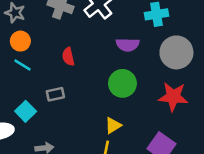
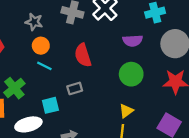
red semicircle: (68, 57) -> (83, 55), size x1.5
cyan square: (26, 111) -> (50, 105), turned 36

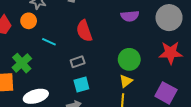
orange circle: (41, 46) -> (29, 21), moved
green circle: (131, 74) -> (129, 59), moved
cyan square: (50, 105) -> (81, 85), moved

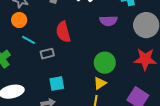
orange circle: (29, 21) -> (19, 20), moved
gray rectangle: (78, 62) -> (47, 54), moved

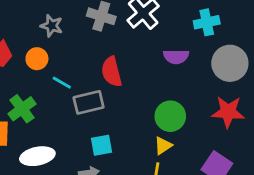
orange circle: (19, 20) -> (37, 59), moved
gray rectangle: (47, 54) -> (89, 102), size x1.5

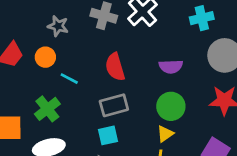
purple semicircle: (176, 57) -> (171, 67), moved
gray rectangle: (89, 102) -> (114, 105), moved
green cross: (22, 109) -> (47, 109), moved

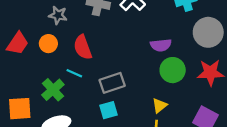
red semicircle: (115, 67) -> (83, 47), moved
cyan line: (69, 79) -> (74, 73), moved
green circle: (171, 106) -> (173, 70), moved

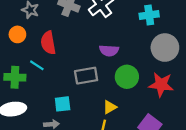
purple semicircle: (161, 45) -> (109, 51), moved
gray rectangle: (112, 83) -> (86, 76), moved
green cross: (53, 90) -> (15, 77), turned 35

